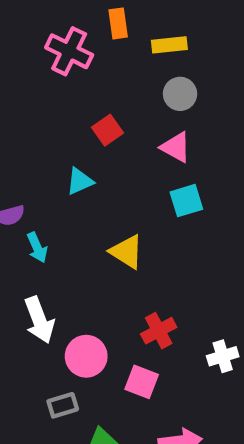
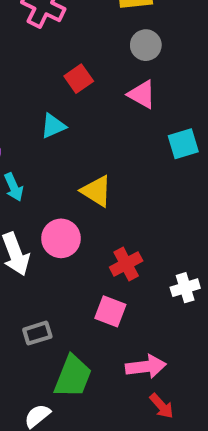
cyan square: (186, 201) -> (183, 144), moved
pink circle: (86, 356) -> (61, 238), moved

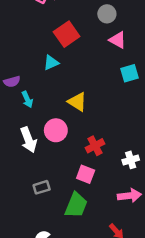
red square: (79, 79) -> (67, 34), size x1.5
pink triangle: (142, 94) -> (118, 40), moved
pink arrow: (146, 367) -> (129, 196), moved
green trapezoid: (73, 376) -> (76, 205), moved

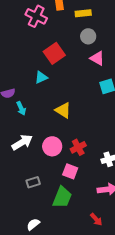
pink circle: (56, 130) -> (52, 146), moved
white arrow: (29, 140) -> (22, 142), turned -100

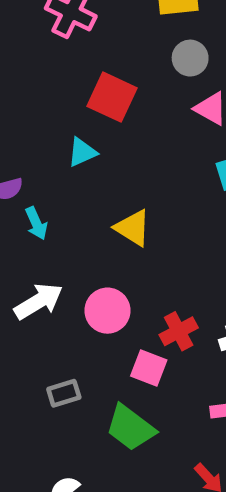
red square: (54, 53) -> (112, 97), turned -30
red cross: (78, 147) -> (179, 331), moved
green trapezoid: (62, 197) -> (130, 428), turned 105

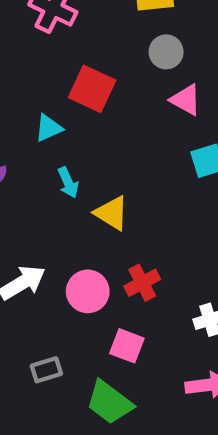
cyan triangle: (82, 152) -> (49, 128), moved
cyan arrow: (36, 223) -> (68, 183), moved
red cross: (179, 331) -> (142, 283), moved

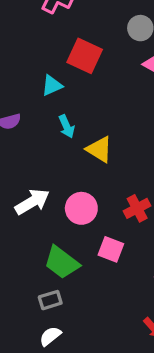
red cross: (142, 283) -> (137, 208), moved
gray rectangle: (46, 370) -> (50, 300), moved
green trapezoid: (109, 402) -> (62, 262), moved

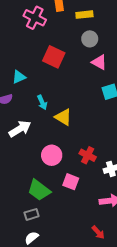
cyan triangle: (52, 85) -> (19, 77), moved
white arrow: (32, 202) -> (20, 129), moved
red cross: (137, 208) -> (88, 155), turned -35

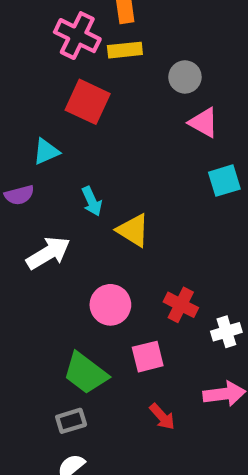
yellow rectangle: (84, 15) -> (125, 50), moved
red square: (54, 57) -> (88, 102), moved
pink square: (71, 182) -> (148, 357), turned -35
red arrow: (98, 232) -> (162, 417), moved

